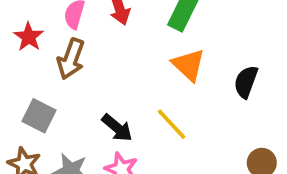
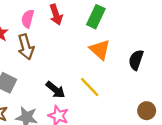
brown arrow: (71, 59) -> (26, 47), turned -35

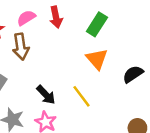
pink semicircle: (28, 19) -> (26, 18), turned 36
black semicircle: (136, 60) -> (133, 74), turned 30

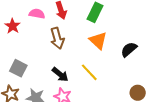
pink semicircle: (26, 18) -> (37, 14), turned 49
brown arrow: (21, 47) -> (57, 38), moved

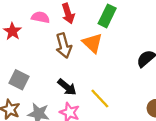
orange triangle: (98, 41) -> (92, 43), moved
yellow line: (89, 72) -> (100, 98), moved

